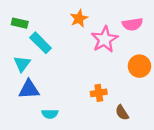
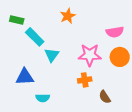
pink semicircle: (132, 24) -> (115, 32), moved
pink star: (105, 39) -> (90, 55), moved, turned 30
cyan triangle: (22, 64) -> (52, 55), moved

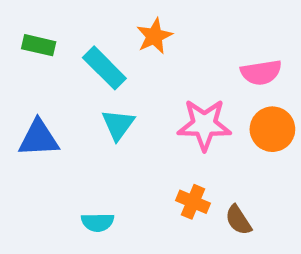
cyan rectangle: (35, 37) -> (104, 68), moved
blue triangle: (25, 77) -> (39, 138), moved
orange cross: (85, 80) -> (193, 202), moved, turned 32

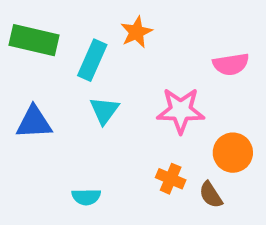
green rectangle: (39, 45) -> (34, 40), size x1.6
cyan rectangle: (104, 68) -> (92, 60), turned 69
orange circle: (272, 129) -> (233, 153), moved

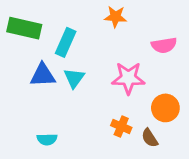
orange star: (136, 32) -> (115, 17), moved, turned 30
blue triangle: (34, 122) -> (43, 75), moved
cyan semicircle: (86, 197) -> (47, 139), moved

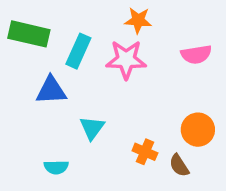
cyan triangle: (74, 78) -> (92, 128), moved
pink star: (128, 78) -> (126, 60), moved

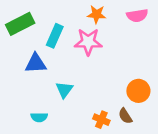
green rectangle: (29, 34) -> (20, 24), turned -40
pink semicircle: (196, 54) -> (137, 16), moved
orange cross: (145, 152) -> (101, 120), moved

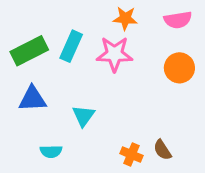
green rectangle: (20, 24) -> (29, 51), moved
blue triangle: (36, 63) -> (32, 99), moved
orange circle: (138, 91) -> (179, 68), moved

